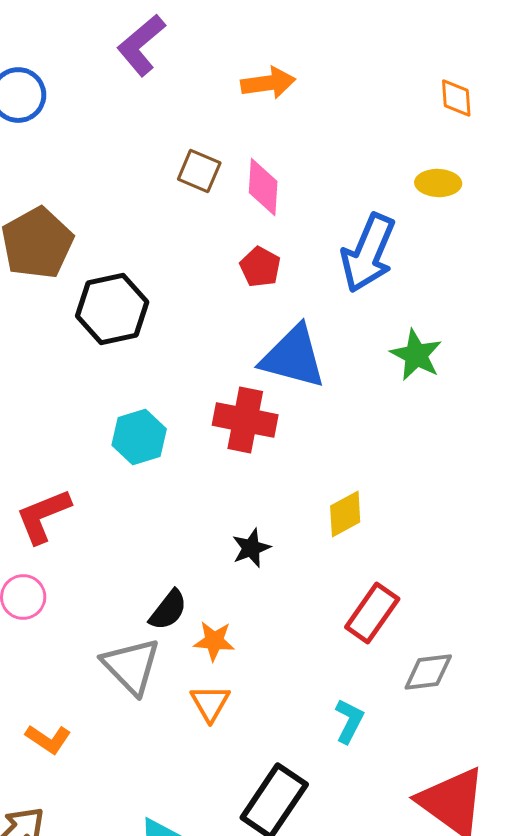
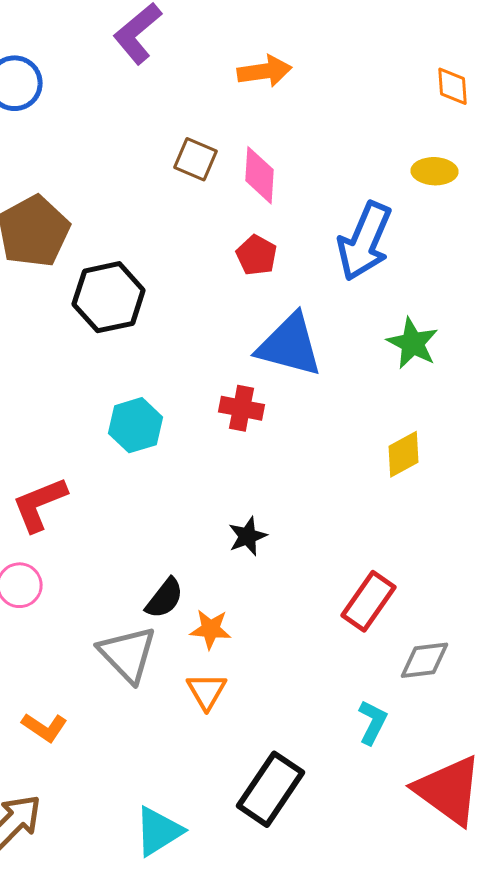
red cross: (245, 420) -> (242, 408), size x0.7
yellow diamond: (345, 514) -> (404, 454), moved
cyan L-shape: (349, 721) -> (373, 722), moved

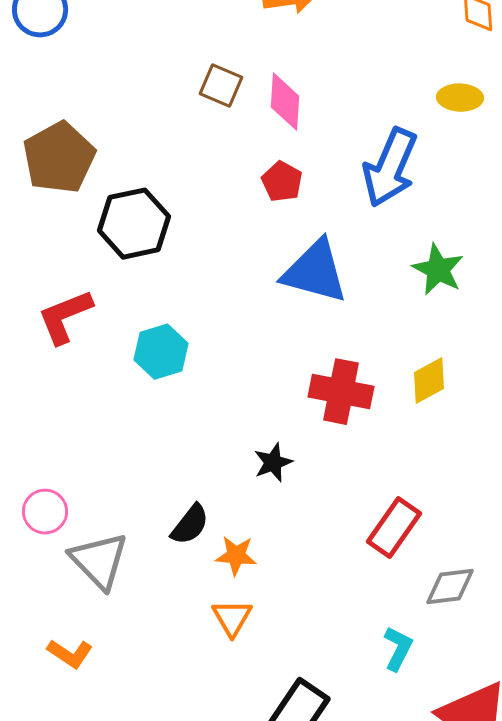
red cross: (242, 408) -> (341, 392), moved, size x1.4
red L-shape: (40, 504) -> (65, 317), moved
gray triangle: (128, 654) -> (99, 561), moved

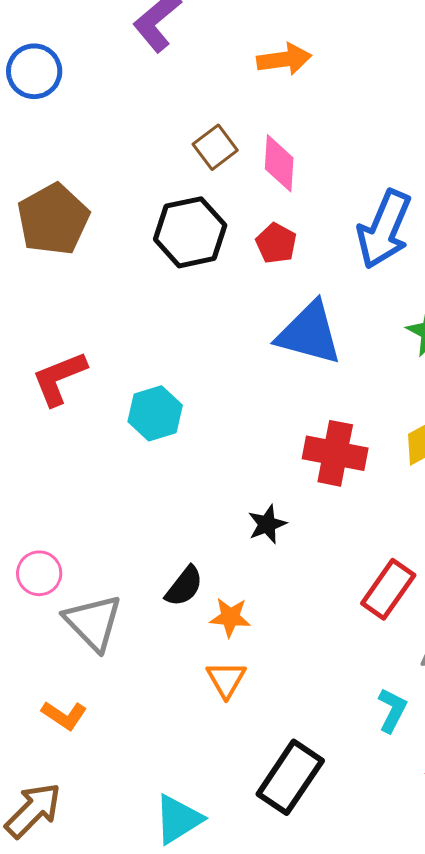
brown square: (221, 86) -> (215, 147), turned 30
black hexagon: (134, 224) -> (190, 232), moved

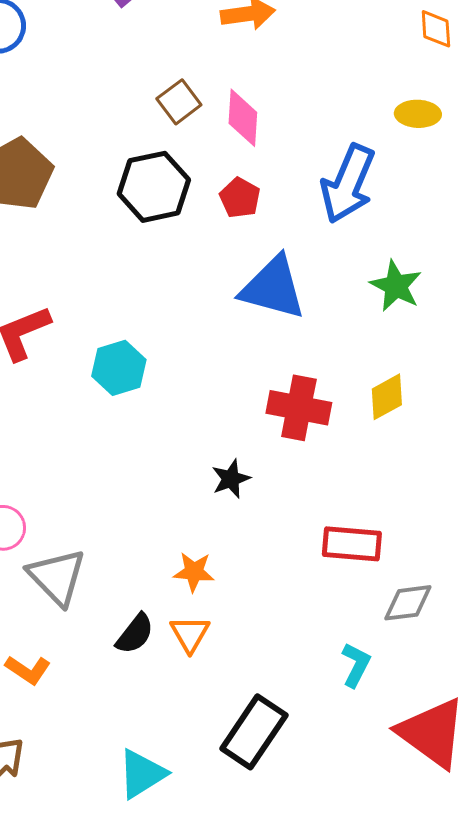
black semicircle: (184, 586) -> (135, 634), moved
red rectangle: (388, 589) -> (352, 544), turned 60

